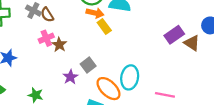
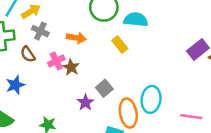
orange arrow: (95, 13) -> (76, 38), moved
brown semicircle: (47, 15) -> (28, 54), moved
orange ellipse: (109, 89) -> (128, 113), turned 40

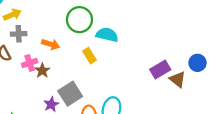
gray cross: (40, 31) -> (19, 34), turned -35
gray square: (104, 88) -> (70, 94), size x1.5

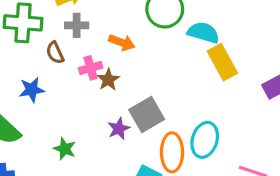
yellow rectangle: (90, 56) -> (222, 62), moved, size x1.5

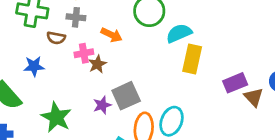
cyan semicircle: (203, 33) -> (179, 33), turned -45
brown semicircle: (55, 53) -> (56, 38), turned -60
yellow rectangle: (222, 62) -> (192, 59), turned 36
green star: (65, 149) -> (56, 117), size x1.6

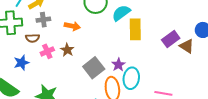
pink cross: (84, 53) -> (47, 51), moved
purple star: (102, 105) -> (118, 65), moved

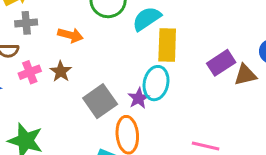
brown triangle: (187, 46) -> (245, 75), turned -49
cyan ellipse: (131, 78) -> (156, 83), moved

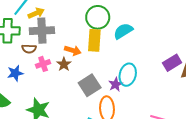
gray cross: (26, 23) -> (42, 31), size x1.6
orange arrow: (70, 35) -> (73, 50), moved
yellow rectangle: (167, 45) -> (94, 40), moved

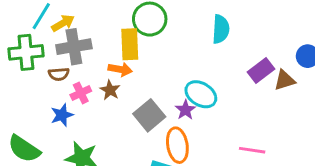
cyan semicircle: (123, 31) -> (221, 29), moved, turned 132
yellow rectangle: (94, 40) -> (130, 44), moved
blue star: (15, 73) -> (62, 115), moved
cyan ellipse: (128, 75) -> (201, 94), turned -65

